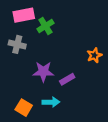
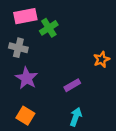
purple star: (43, 72) -> (27, 78), moved, turned 30
cyan arrow: (51, 102) -> (76, 117), moved, turned -70

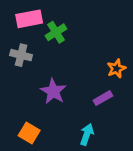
purple star: (27, 78) -> (53, 91), moved
purple rectangle: (72, 85) -> (103, 98), moved

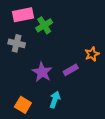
purple rectangle: (103, 98) -> (71, 70), moved
cyan arrow: (87, 134) -> (55, 100), moved

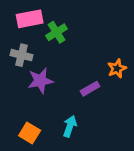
purple star: (42, 72) -> (40, 81), moved, turned 30

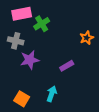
orange star: (117, 69) -> (87, 38), moved

